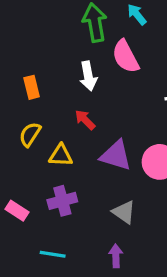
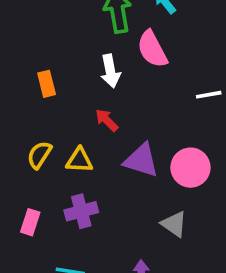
yellow semicircle: (30, 134) -> (39, 155), moved
pink rectangle: (17, 211) -> (30, 222), turned 75
gray triangle: (124, 212) -> (174, 224), moved

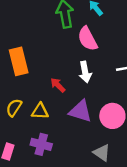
white arrow: (110, 71) -> (85, 72), moved
orange rectangle: (47, 84) -> (19, 61), size x1.6
purple cross: (81, 211) -> (41, 144), turned 30

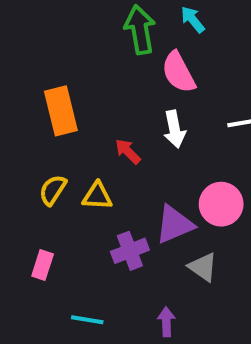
purple triangle: (80, 111) -> (174, 224), moved, turned -40
purple cross: (41, 144) -> (130, 251), moved, turned -36

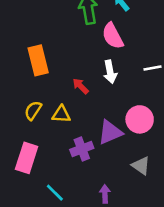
pink rectangle: (43, 265) -> (27, 158), size x1.6
gray triangle: (203, 267) -> (141, 166), moved
cyan line: (87, 320) -> (55, 193), turned 36

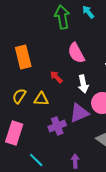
pink semicircle: (113, 36) -> (76, 53), moved
white arrow: (110, 72) -> (83, 84), moved

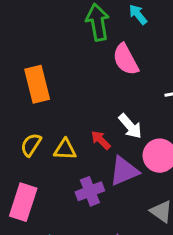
pink semicircle: (76, 53) -> (126, 59), moved
red arrow: (56, 77) -> (101, 140), moved
white arrow: (83, 84) -> (130, 126), turned -30

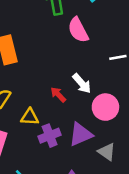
yellow triangle: (65, 149) -> (30, 117), moved
purple triangle: (124, 171) -> (81, 134), moved

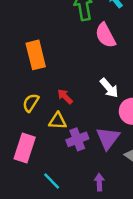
red arrow: (58, 95) -> (65, 97), moved
purple triangle: (81, 134) -> (108, 138), turned -30

